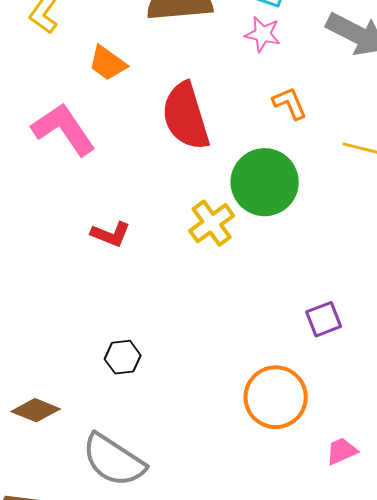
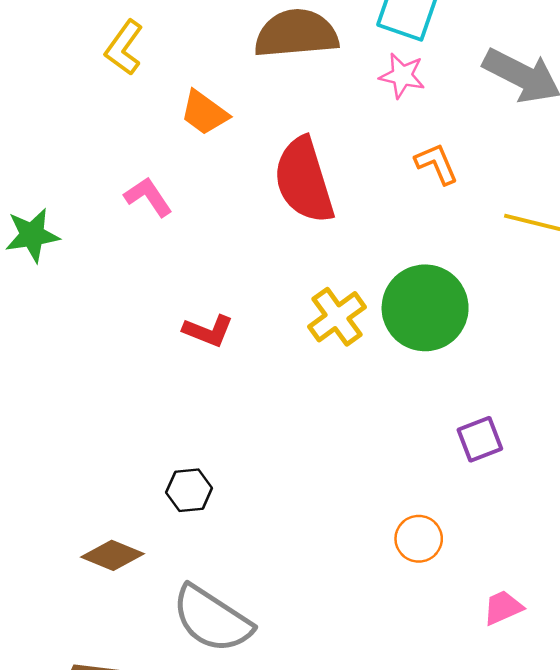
pink L-shape: (64, 129) -> (148, 197), size x0.6
green circle: (265, 182) -> (425, 308), moved
black hexagon: (123, 357) -> (189, 490), moved
orange circle: (276, 397) -> (419, 539), size x0.6

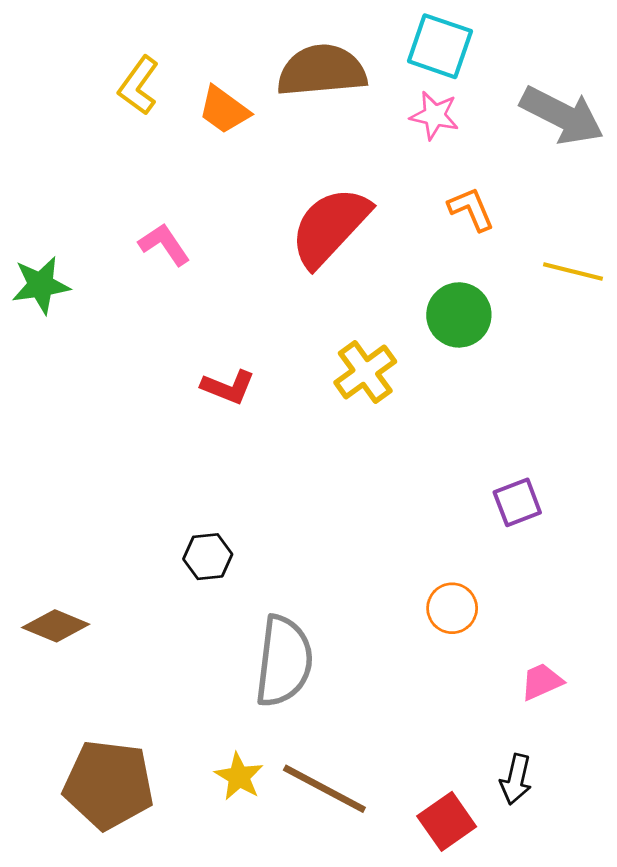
orange trapezoid: (204, 113) -> (224, 110), moved
red semicircle: (304, 180) -> (330, 227), turned 60
green circle: (425, 308) -> (459, 315), moved, size x0.7
brown diamond: (113, 555) -> (56, 626), moved
gray semicircle: (212, 619) -> (284, 661), moved, turned -116

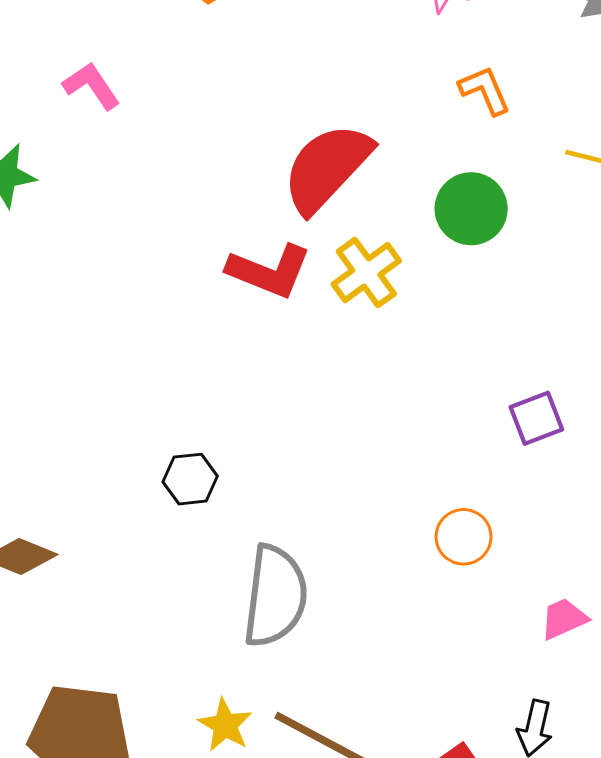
red semicircle: (330, 227) -> (327, 168), moved
pink L-shape: (164, 244) -> (91, 86), moved
red L-shape: (228, 387) -> (269, 271), moved, size x1.4

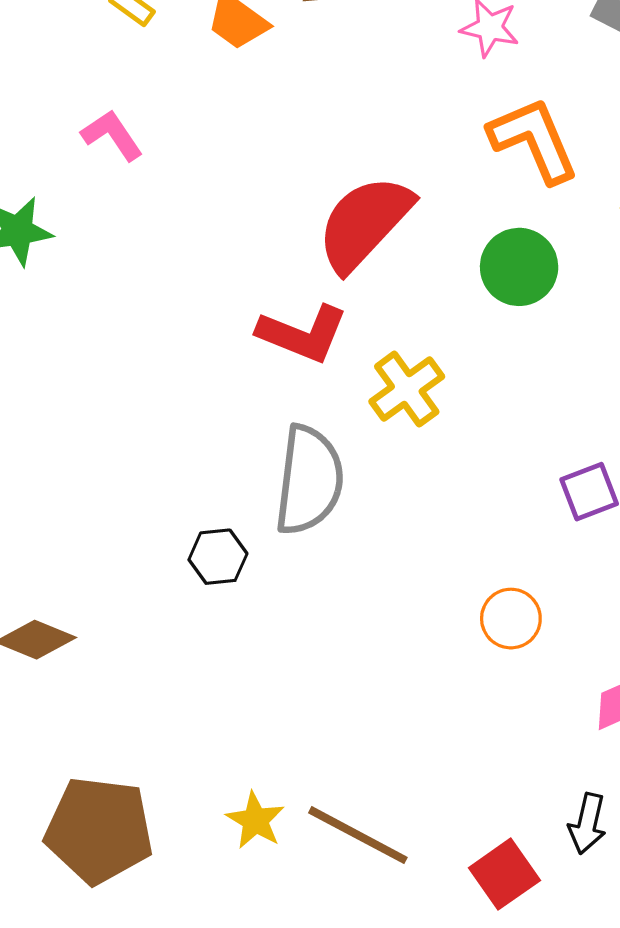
orange L-shape: (485, 90) -> (534, 140), size x1.6
yellow cross: (366, 273) -> (407, 389), moved
gray semicircle: (275, 596) -> (309, 480), moved

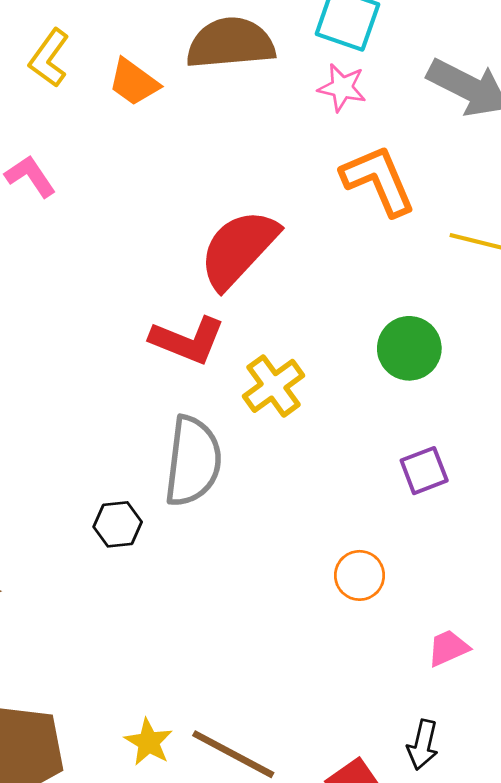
green circle: (519, 267) -> (409, 348), moved

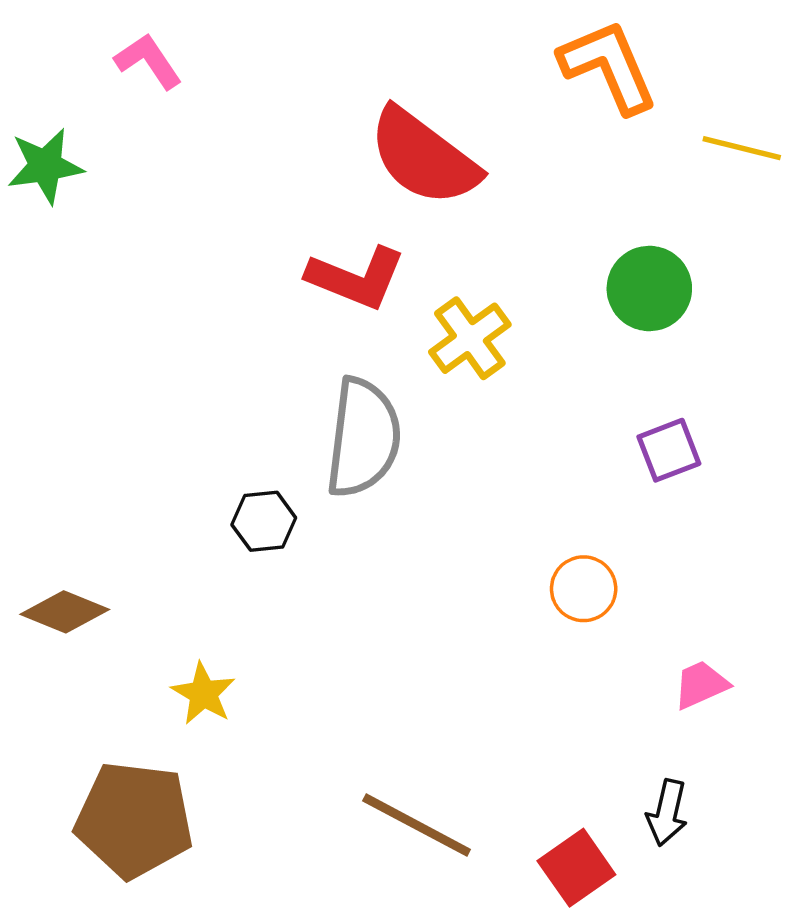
red semicircle: (239, 249) -> (424, 157), turned -96
yellow star: (149, 742) -> (203, 694), moved

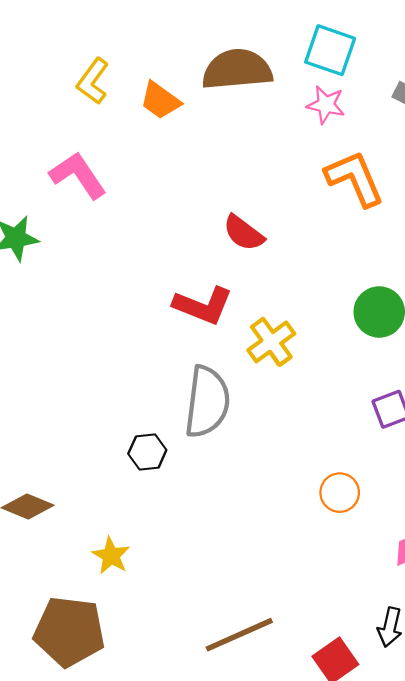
pink L-shape: (148, 61) -> (78, 175), size x1.4
red semicircle: (424, 157) -> (244, 233), size x0.6
brown line: (417, 825) -> (239, 635), turned -52

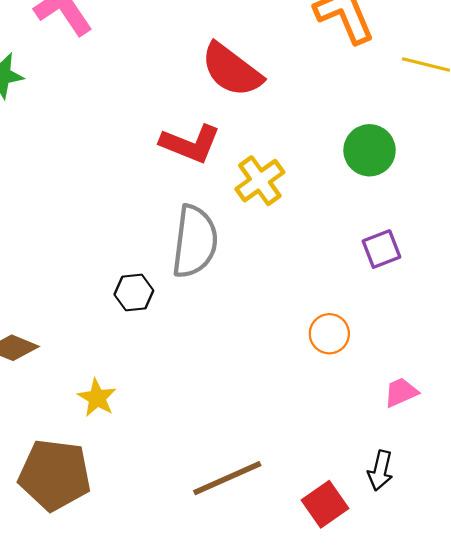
red semicircle: (244, 233) -> (232, 70), size x1.5

